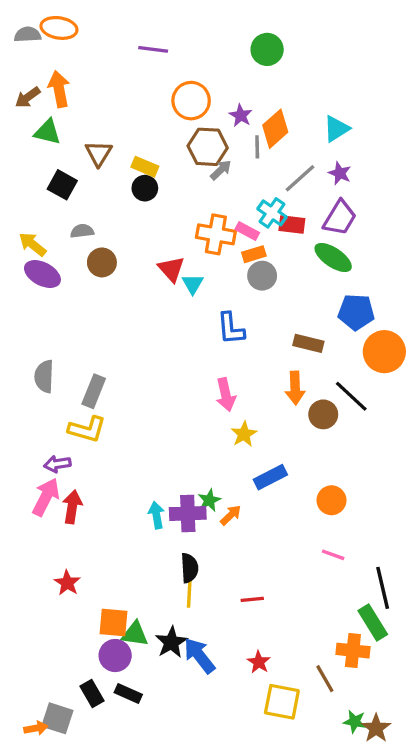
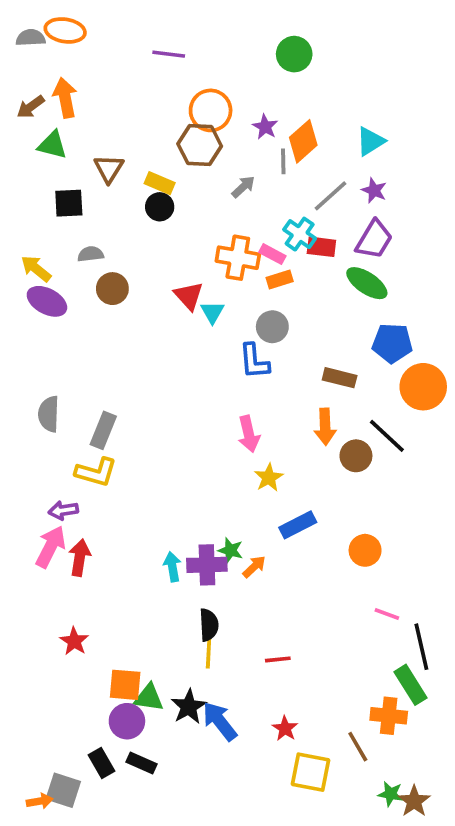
brown hexagon: (208, 147) -> (200, 145), moved
black square: (62, 185) -> (69, 203), turned -32
gray circle: (262, 276) -> (272, 327), moved
green star: (209, 500) -> (231, 550), turned -30
pink line: (333, 555) -> (387, 614), moved

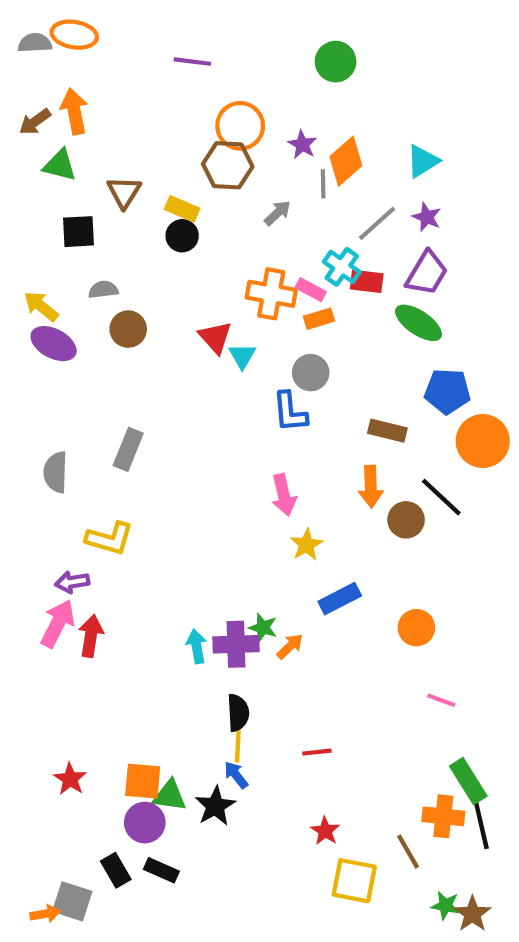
gray rectangle: (103, 430) -> (128, 449), moved
red star: (74, 641) -> (70, 779), moved
black line: (421, 647) -> (481, 823), moved
blue arrow: (220, 721) -> (236, 775), moved, size x0.6

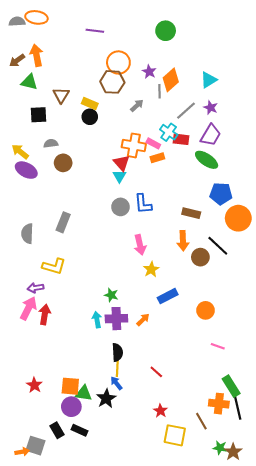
red triangle: (215, 337) -> (122, 163), moved
gray circle: (311, 373) -> (120, 207), moved
green star: (263, 628) -> (111, 295), moved
red line: (317, 752) -> (156, 372), turned 48

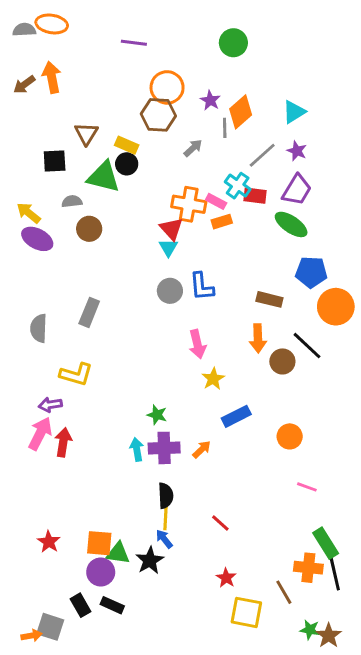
green triangle: (29, 82) -> (104, 177), moved, size x1.4

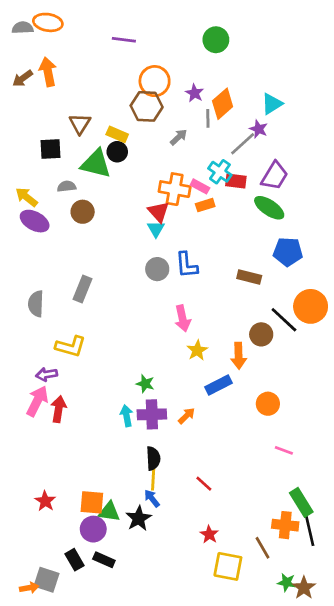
purple star: (297, 151) -> (259, 129), moved
orange circle: (336, 307) -> (311, 306), moved
orange arrow: (258, 338) -> (239, 356), moved

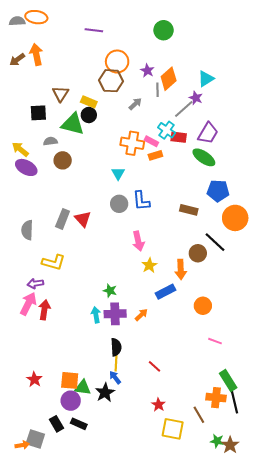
red triangle: (159, 212) -> (83, 219), moved
orange circle: (311, 306) -> (235, 218), moved

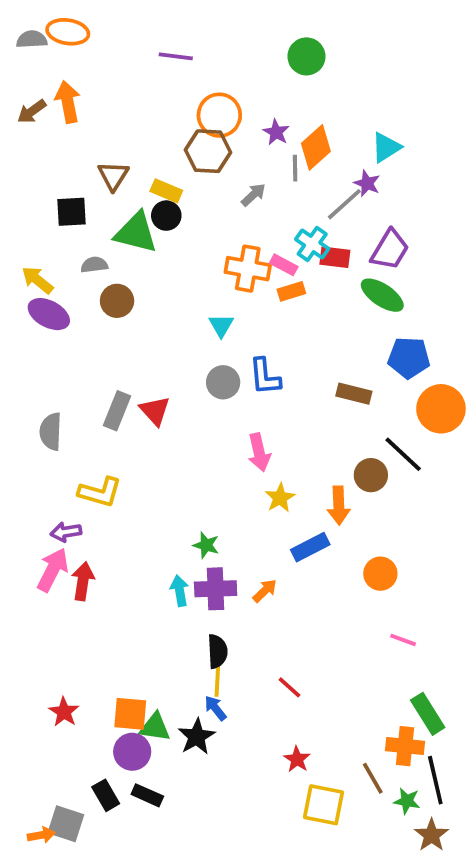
black line: (234, 401) -> (435, 780), moved
green star: (217, 441) -> (407, 801), moved

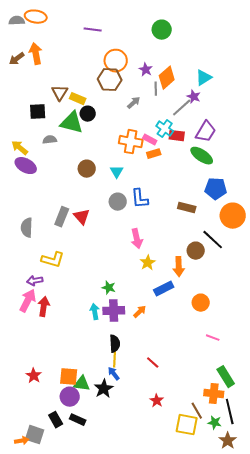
yellow rectangle: (166, 191) -> (78, 99), moved
brown circle: (117, 301) -> (87, 169), moved
yellow square: (324, 805) -> (187, 425), moved

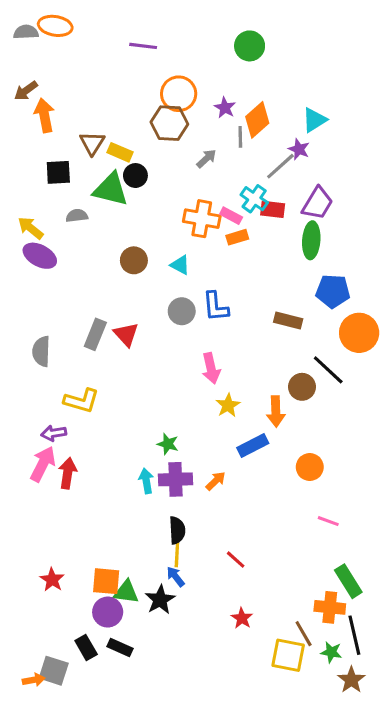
orange arrow: (36, 54) -> (44, 115), moved
green ellipse: (202, 156) -> (311, 240), turned 60
cyan triangle: (117, 172) -> (180, 265), turned -32

